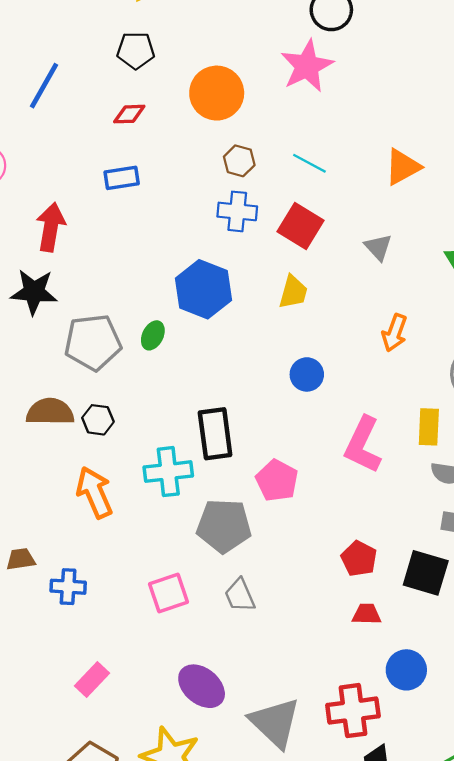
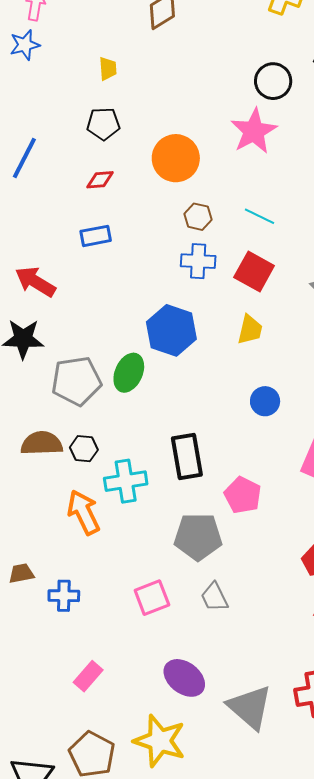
red arrow: (51, 227) -> (35, 282), turned -66
green ellipse: (153, 335) -> (129, 373), size x1.5
cyan cross: (168, 472) -> (126, 481), moved

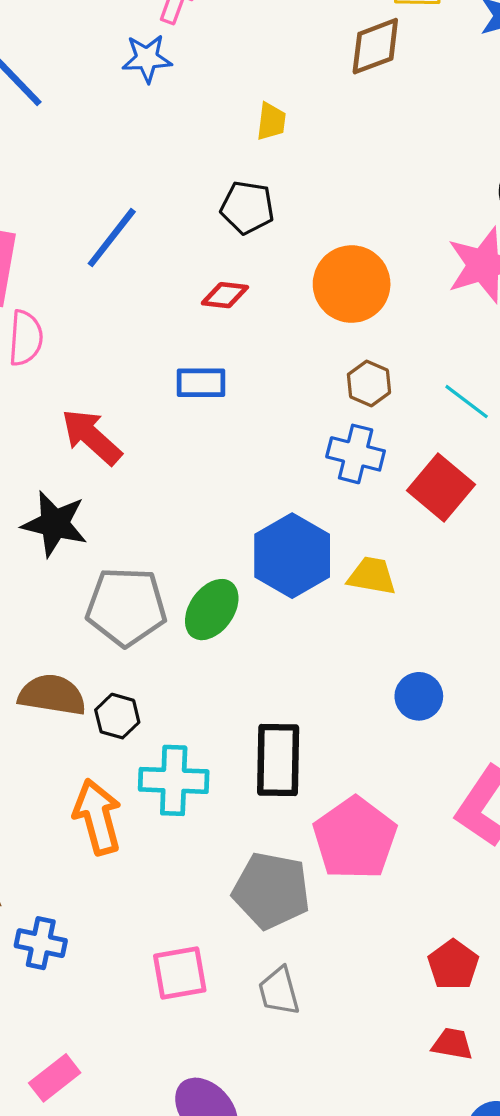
yellow trapezoid: (250, 330) -> (372, 576), moved, turned -104
pink pentagon: (243, 495) -> (355, 838), size x1.4

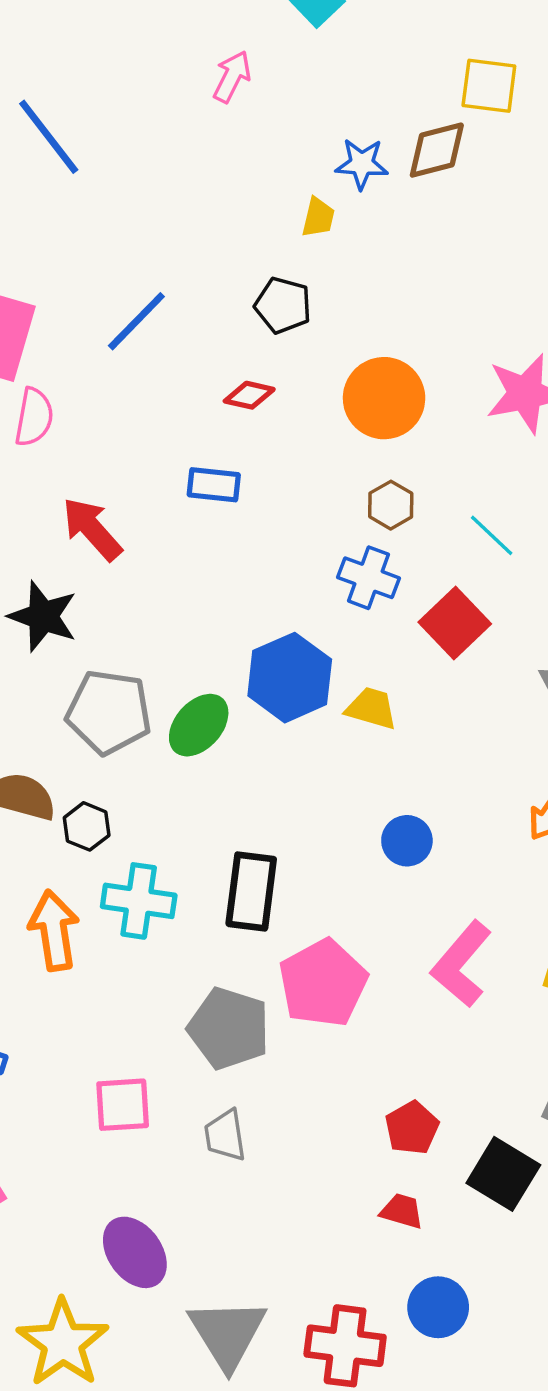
blue star: (147, 58) -> (362, 164), moved

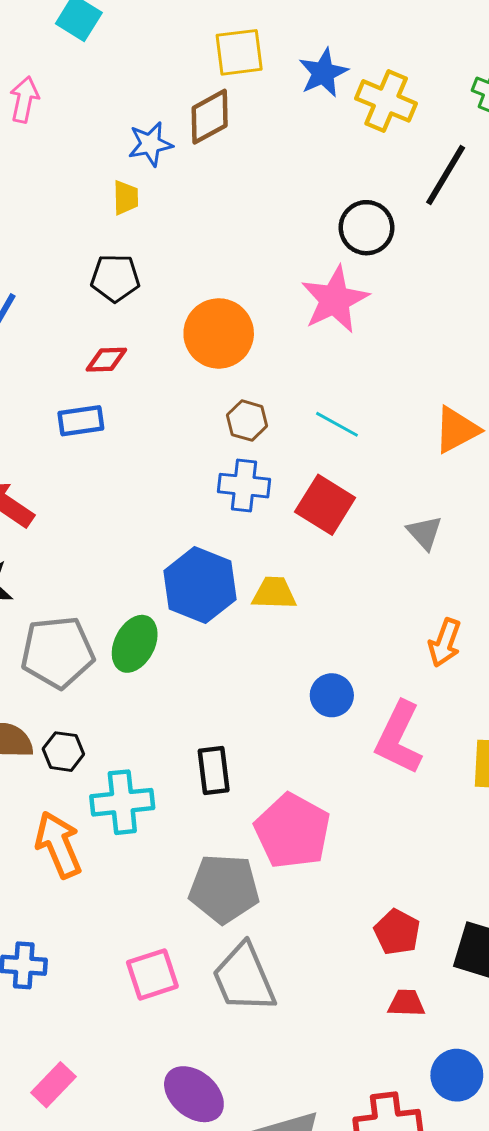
blue rectangle: (214, 485) -> (81, 421), moved
black rectangle: (251, 892) -> (214, 771), size x0.7
pink L-shape: (461, 964) -> (399, 738), moved
gray trapezoid: (225, 1135) -> (244, 978), size x1.6

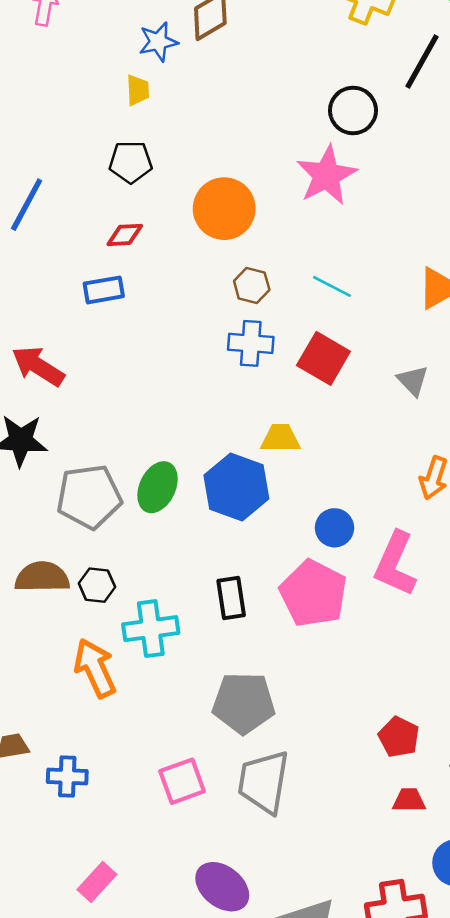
blue hexagon: (200, 585) -> (236, 487), moved
pink pentagon: (292, 831) -> (313, 593), moved
gray trapezoid: (244, 978) -> (264, 782), turned 34

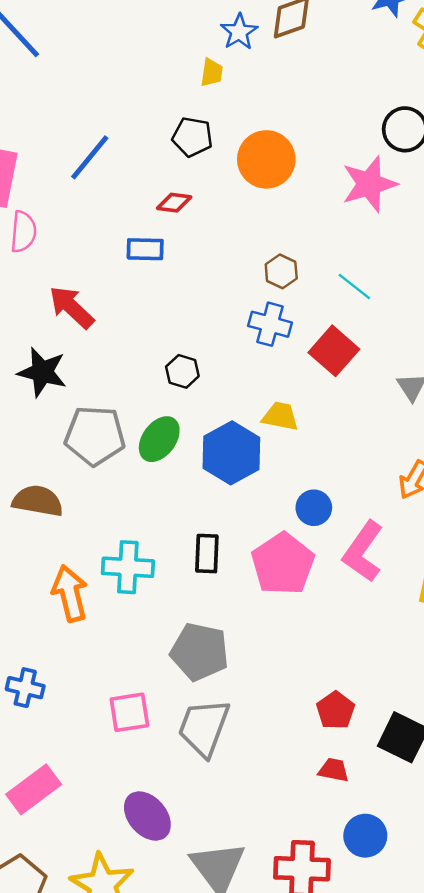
blue star: (158, 42) -> (239, 32), turned -30
orange circle: (224, 209) -> (266, 159), moved
black hexagon: (97, 585) -> (182, 371), moved
pink rectangle: (97, 882) -> (34, 789), size x1.4

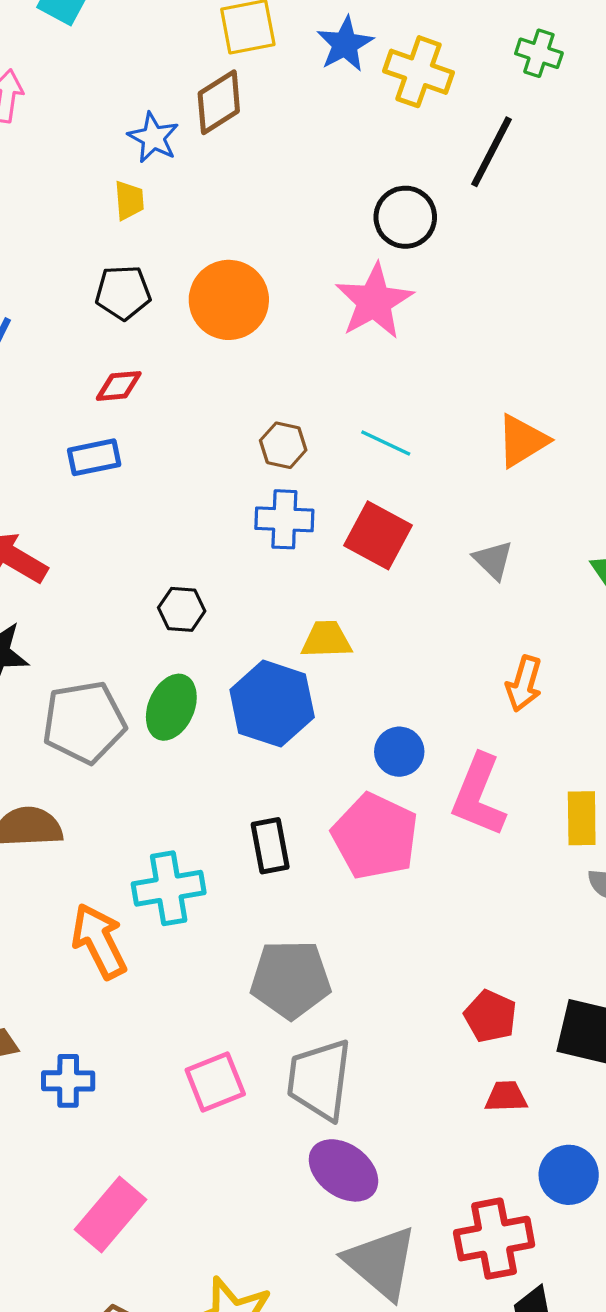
purple ellipse: (147, 816) -> (343, 1170), moved

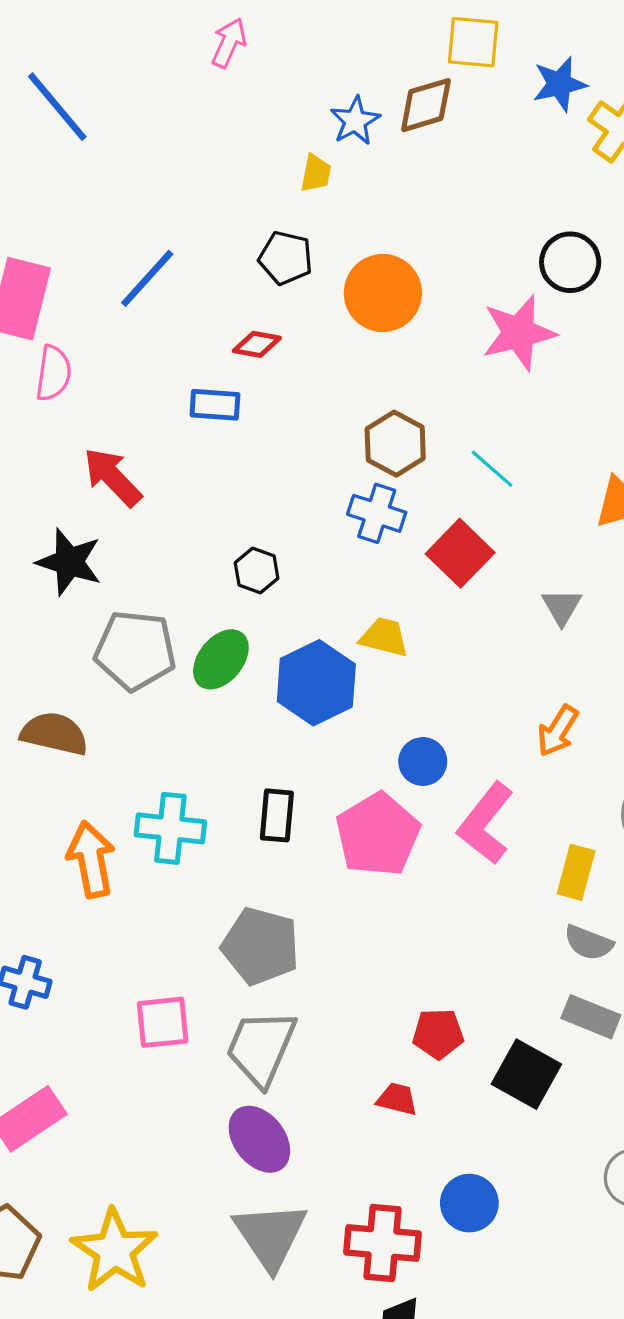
brown hexagon: (283, 445) -> (395, 444), size x1.4
red pentagon: (490, 1016) -> (438, 1034), turned 30
red trapezoid: (506, 1097) -> (397, 1099), moved

